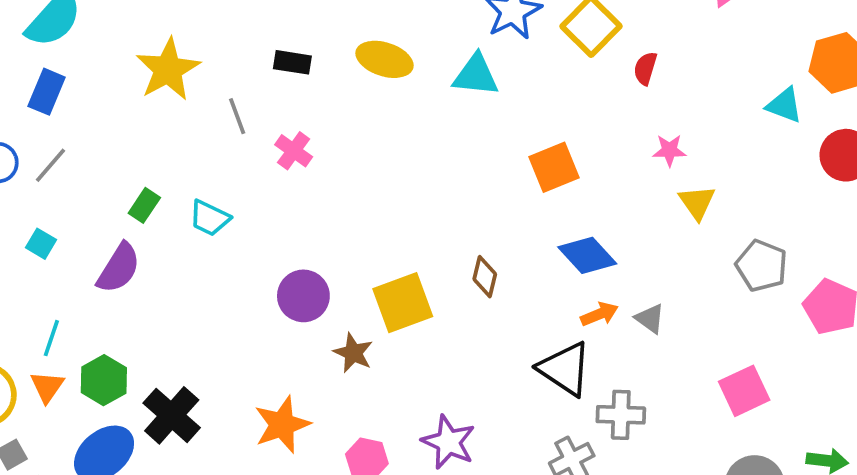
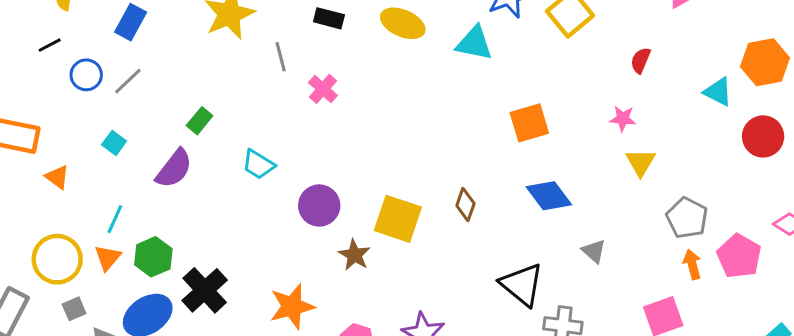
red semicircle: (645, 68) -> (641, 60), moved
cyan trapezoid: (210, 218) -> (258, 164), moved
yellow square: (403, 303) -> (398, 219), turned 33
orange arrow: (599, 314) -> (692, 264), moved, turned -88

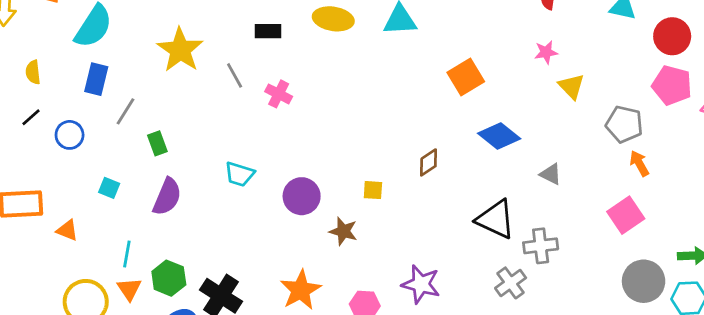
gray line: (128, 81) -> (125, 111), moved
green rectangle: (200, 121) -> (157, 143), moved, turned -45
brown diamond: (465, 205) -> (429, 162), turned 52
yellow square: (398, 219) -> (373, 190), size x0.5
pink pentagon: (739, 256) -> (672, 85), moved

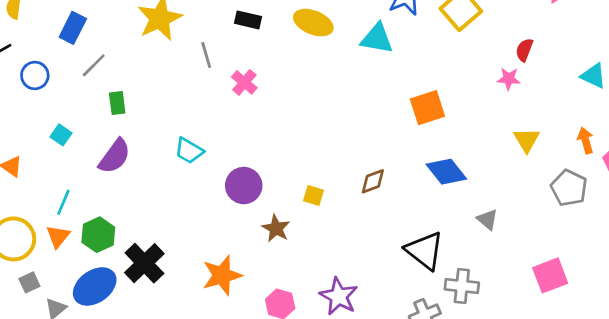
pink star: (546, 52) -> (509, 79), moved
orange arrow: (639, 163) -> (586, 140), moved

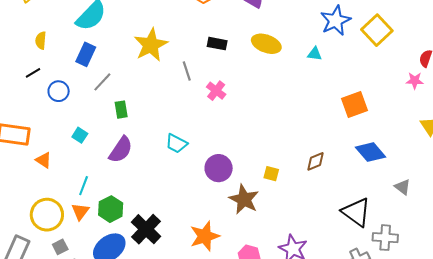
cyan triangle: (377, 38) -> (315, 54), size x0.6
brown star: (276, 228) -> (244, 199), size x1.4

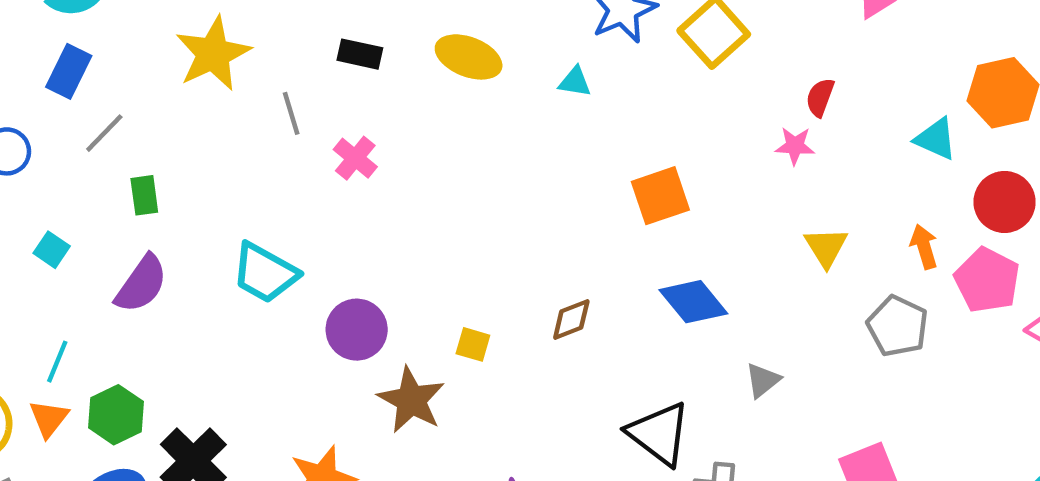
cyan trapezoid: (176, 143) -> (265, 273), size x1.4
gray triangle: (403, 187) -> (763, 380), turned 42

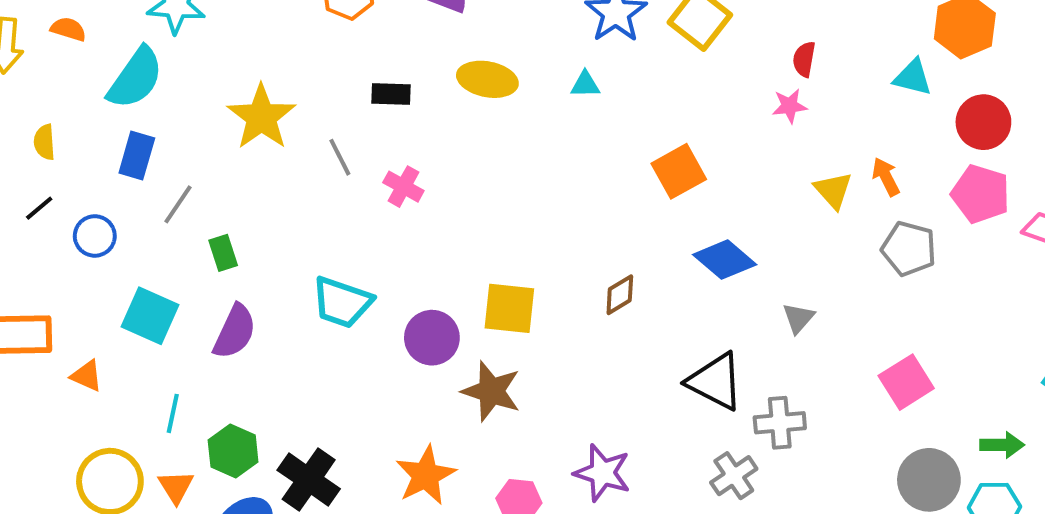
orange arrow: (924, 247) -> (886, 177), moved
cyan square: (52, 250) -> (150, 316), size x1.8
yellow square: (473, 344) -> (509, 308), moved, size x1.8
orange triangle: (49, 419) -> (176, 487), moved

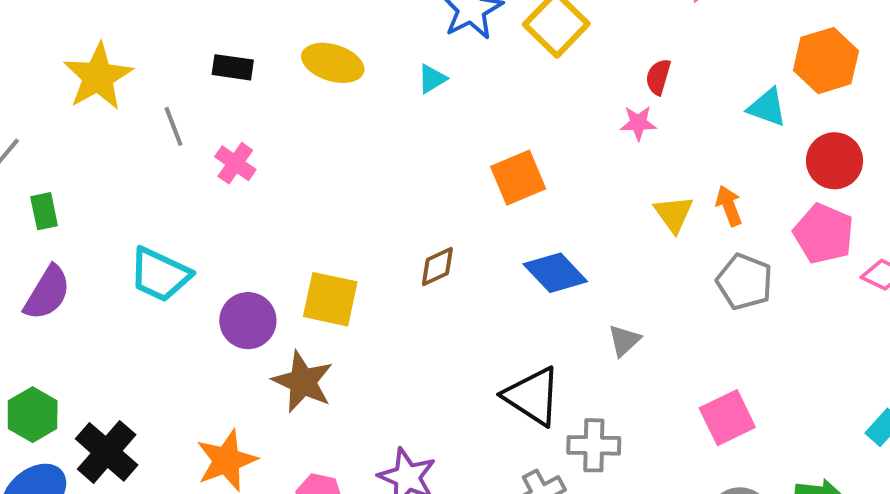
cyan triangle: (585, 84) -> (432, 79), turned -36
brown diamond: (620, 295) -> (437, 266), moved

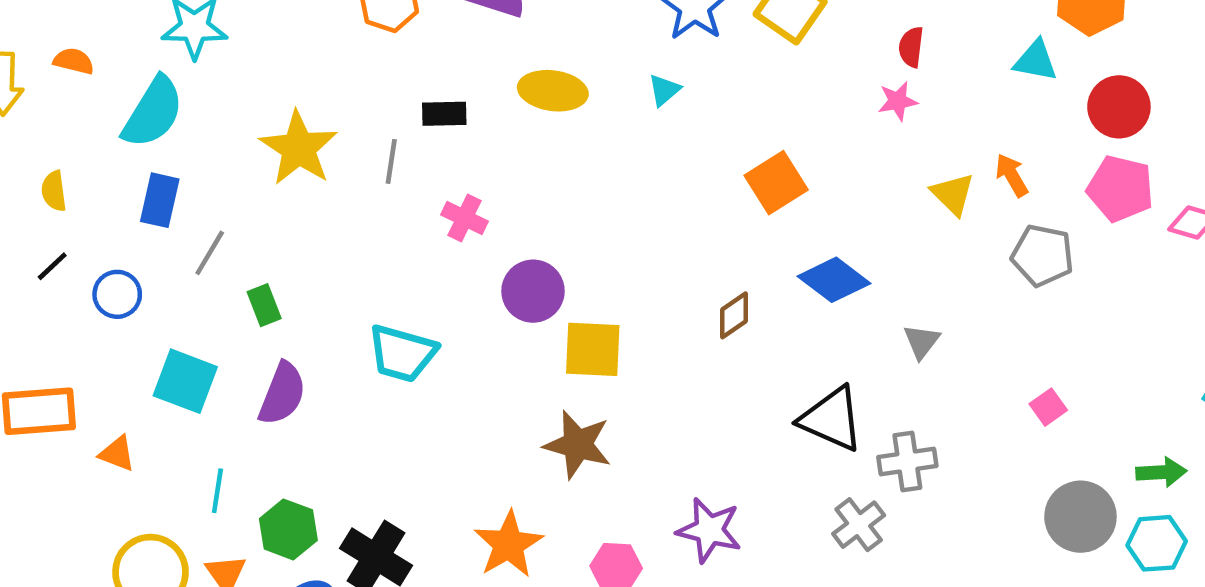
gray line: (174, 126) -> (391, 161), moved, turned 39
brown diamond: (437, 266) -> (734, 315), moved
purple circle: (248, 321) -> (533, 291), moved
pink square: (727, 418) -> (1048, 407), size x0.6

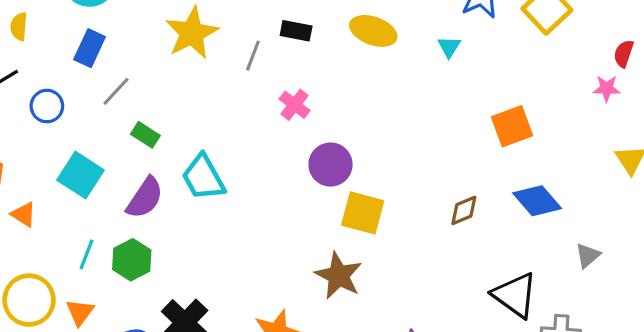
cyan triangle: (664, 90) -> (449, 47), turned -30
green rectangle: (264, 305) -> (145, 135), turned -48
cyan trapezoid: (402, 353) -> (203, 177), moved, turned 33
green hexagon: (288, 529) -> (132, 260), moved

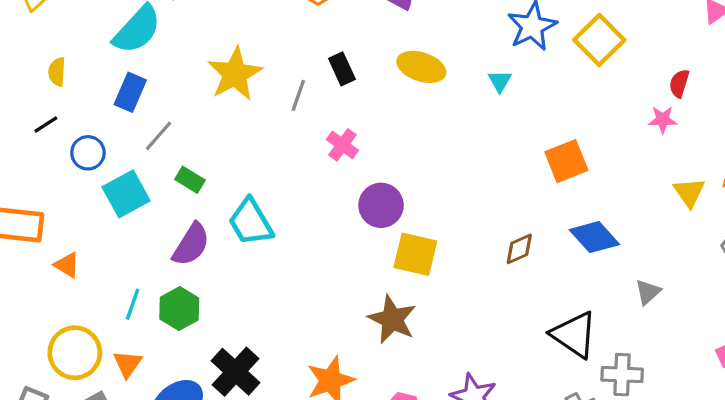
black rectangle: (296, 31) -> (342, 69), turned 56
cyan square: (81, 175) -> (126, 194), moved, turned 30

